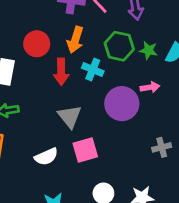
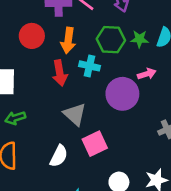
red circle: (37, 44) -> (32, 36), moved
white semicircle: (46, 157) -> (59, 156), turned -30

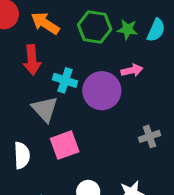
orange arrow: (68, 40) -> (45, 23), turned 110
cyan cross: (89, 66) -> (65, 80), moved
white semicircle: (59, 156) -> (22, 155), turned -35

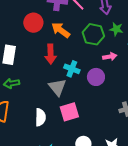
green star: (127, 29) -> (116, 29), moved
pink arrow: (132, 70) -> (110, 57), moved
purple circle: (102, 91) -> (96, 77), size x0.7

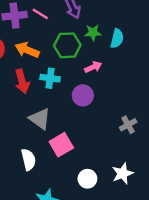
cyan cross: (72, 69) -> (50, 78), moved

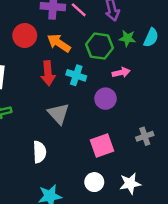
cyan semicircle: (117, 38) -> (151, 38), moved
pink square: (61, 145) -> (102, 145), moved

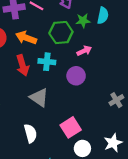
pink square: (102, 145) -> (71, 127), moved

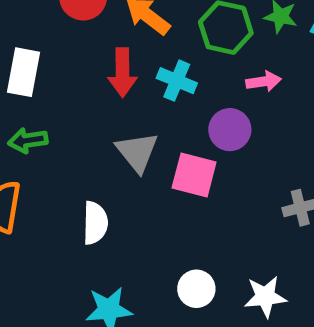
pink square: (71, 127) -> (194, 175), moved, turned 30

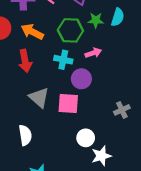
cyan cross: (177, 81) -> (63, 60), moved
white circle: (196, 289) -> (86, 138), moved
white star: (265, 297) -> (101, 156), moved

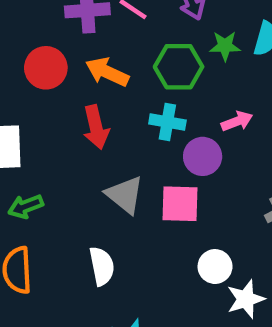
pink arrow: (93, 53) -> (237, 121), moved

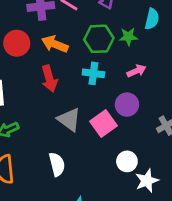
green star: (225, 46) -> (128, 37), moved
purple circle: (203, 156) -> (127, 105), moved
pink square: (180, 204) -> (103, 124), turned -35

